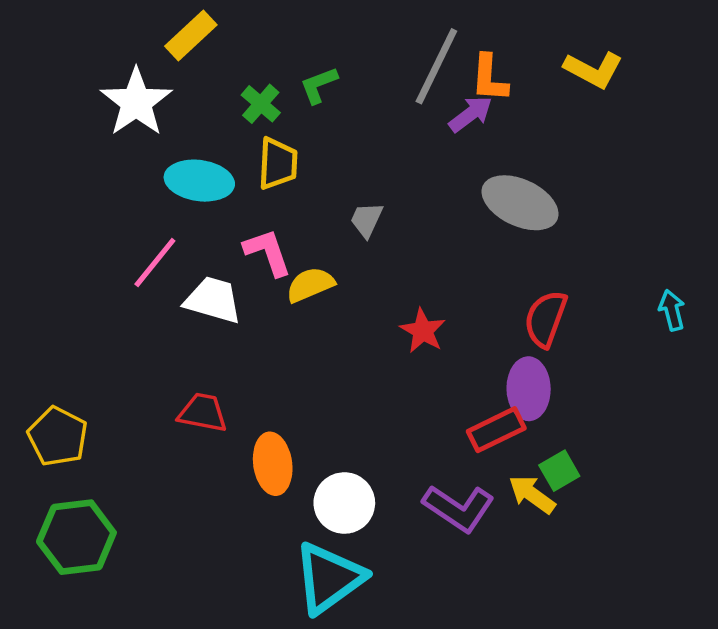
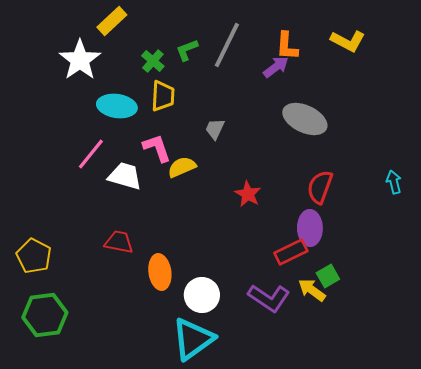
gray line: (436, 66) -> (227, 45), moved

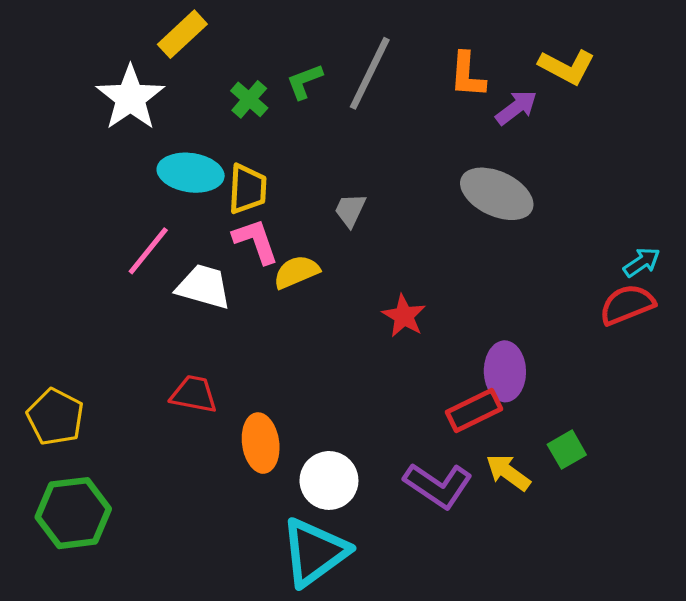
purple arrow: (276, 67) -> (516, 107), moved
yellow trapezoid: (163, 96) -> (248, 189), moved
cyan arrow: (394, 182) -> (642, 262), moved, turned 70
red semicircle: (320, 187) -> (627, 305), moved, turned 48
green square: (328, 276) -> (567, 450), moved

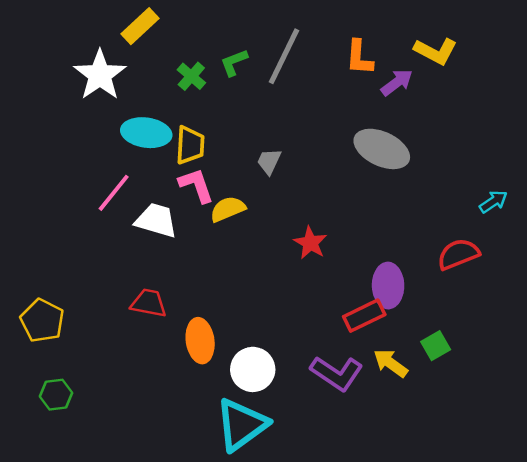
red semicircle: (627, 305) -> (458, 254), moved
green hexagon: (73, 513) -> (56, 395), size x0.6

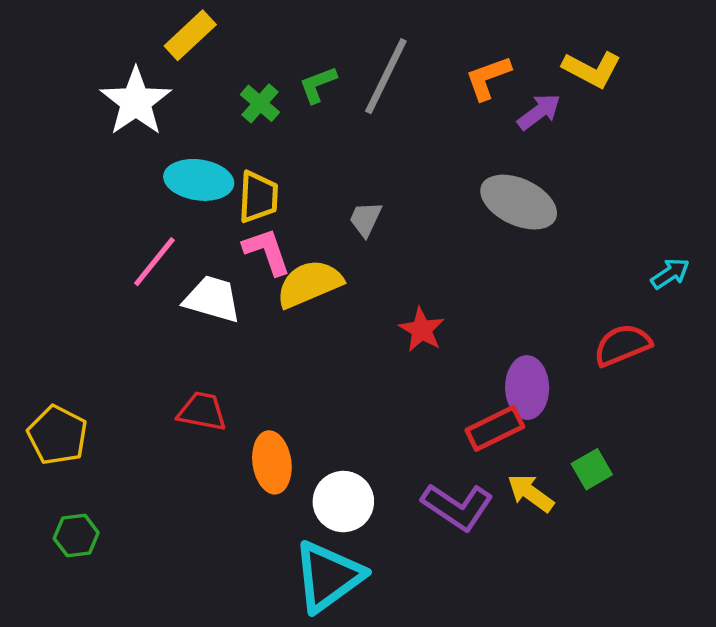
orange L-shape: (359, 57) -> (488, 78), turned 66
yellow semicircle: (228, 209) -> (309, 284), size x1.4

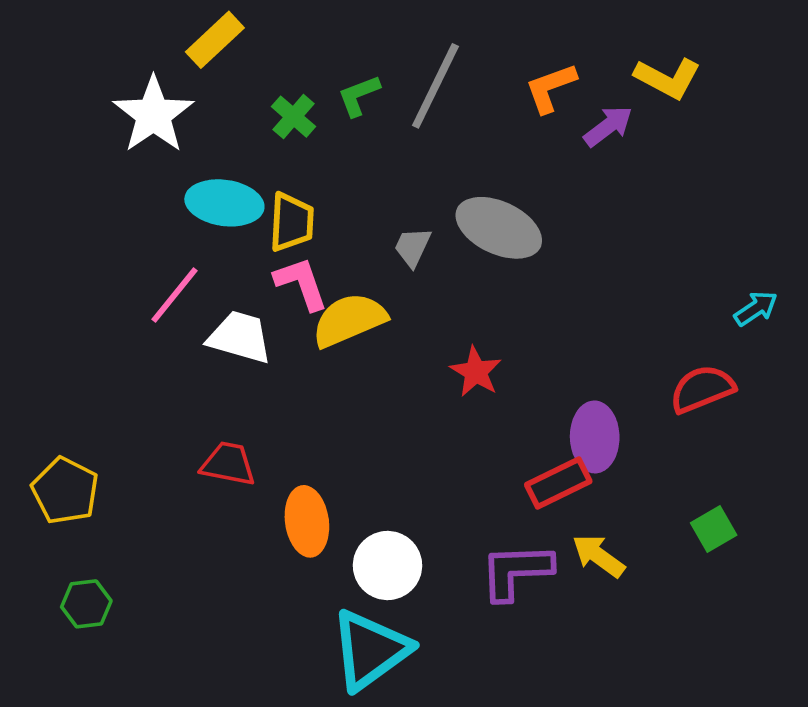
gray ellipse: (519, 202) -> (499, 228), moved
green square: (592, 469) -> (714, 529), moved
purple L-shape: (457, 507) -> (516, 571), turned 144

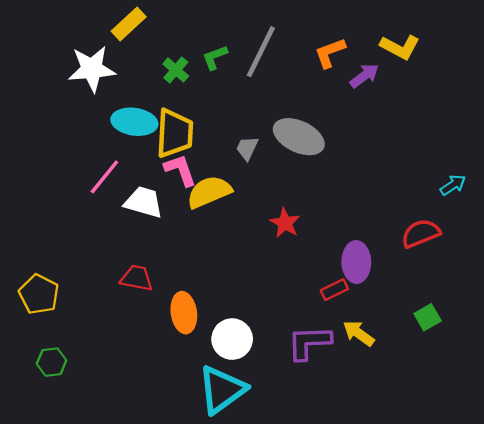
white star: (153, 115) -> (92, 69), turned 30
yellow trapezoid: (292, 222) -> (175, 133), size x1.4
red rectangle: (558, 483) -> (334, 290), size x0.7

